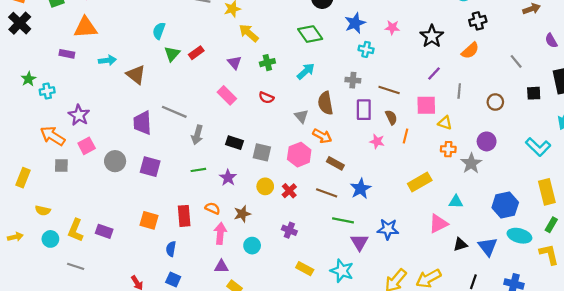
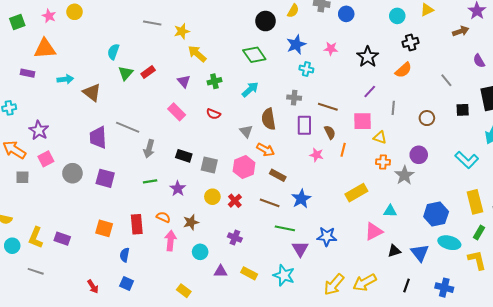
purple triangle: (221, 266) -> (221, 271), moved

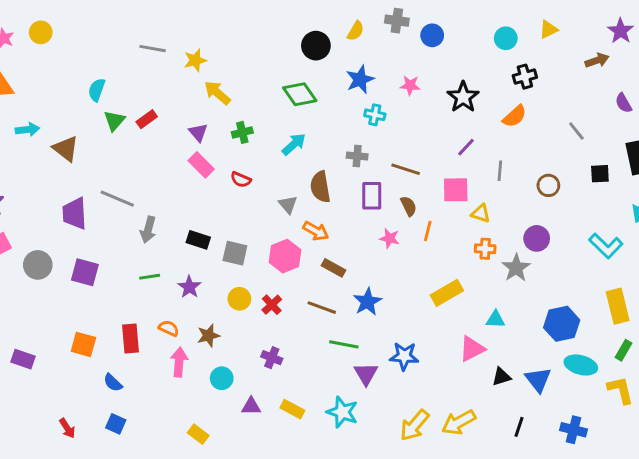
pink rectangle: (177, 112) -> (201, 165), moved
blue semicircle: (125, 255) -> (113, 383), turned -56

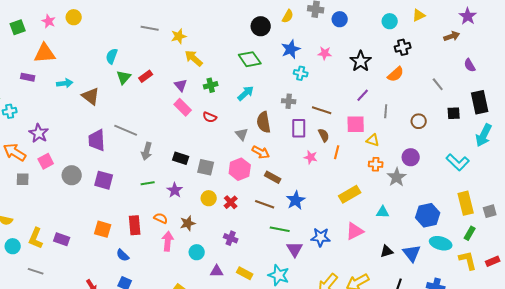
pink triangle: (472, 349) -> (355, 231), moved

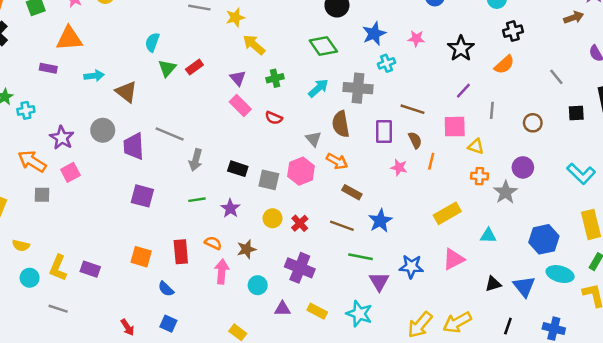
cyan cross: (301, 73) -> (387, 63), turned -32
gray cross: (289, 101) -> (358, 88), moved, size x1.6
pink hexagon: (240, 169) -> (301, 171), moved
gray circle: (72, 175) -> (103, 130), moved
purple cross: (231, 238) -> (300, 268), size x1.6

